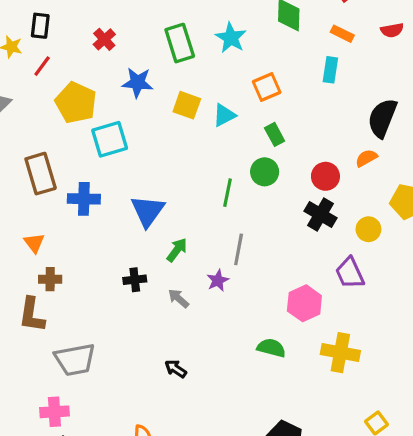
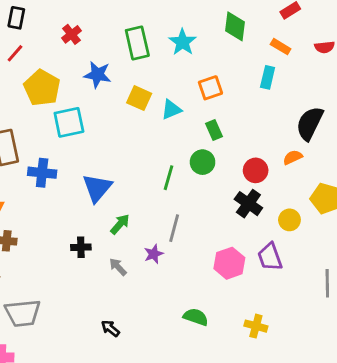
pink hexagon: (304, 303) -> (229, 263), moved
yellow cross: (340, 353) -> (256, 326), size x0.7

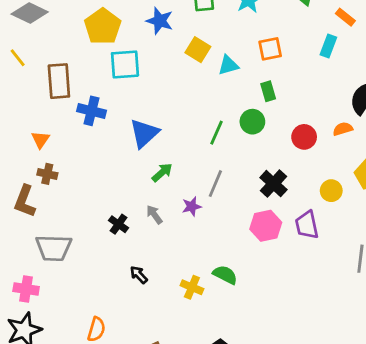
black cross: (248, 204) -> (273, 184), moved
black cross: (81, 247) -> (119, 224), moved, turned 30
yellow cross: (256, 326) -> (192, 287), moved

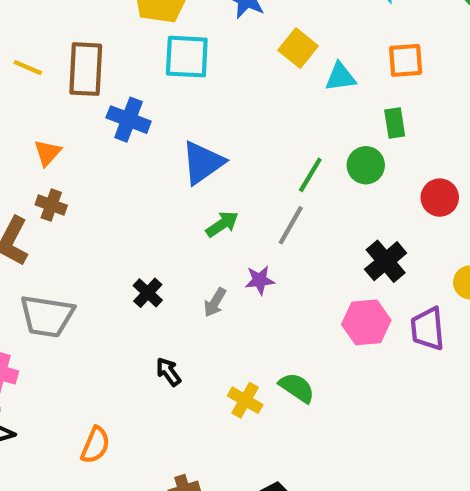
yellow line: (18, 58) -> (28, 68), moved, turned -36
gray line: (215, 184) -> (291, 225), moved
gray arrow: (154, 215) -> (215, 302), moved, turned -120

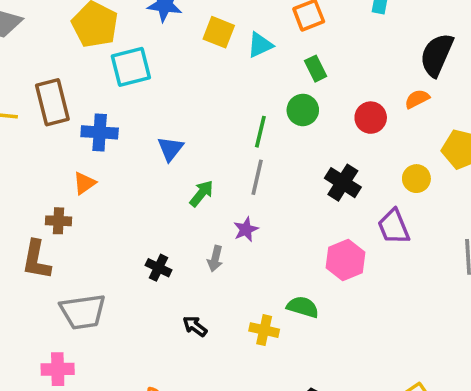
orange triangle: (47, 153) -> (84, 183), moved, turned 30
blue triangle: (203, 163) -> (170, 149), size x0.7
pink hexagon: (366, 322) -> (346, 260), moved

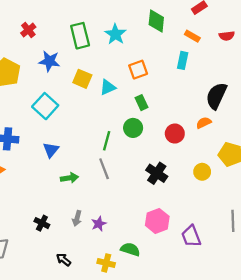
cyan square: (131, 67) -> (45, 106), moved, turned -35
gray line: (257, 177) -> (104, 169), turned -35
green arrow: (201, 193) -> (69, 178), turned 42
purple trapezoid: (394, 227) -> (191, 236), moved
purple star: (246, 229) -> (99, 224), moved

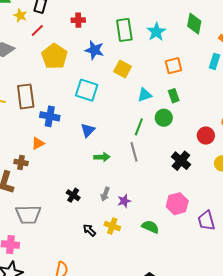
red cross: (28, 30) -> (78, 20), turned 32
cyan triangle: (108, 87) -> (145, 95), moved
cyan square: (45, 106) -> (87, 90), turned -30
red circle: (175, 134) -> (206, 136), moved
yellow cross: (106, 263) -> (112, 226), moved

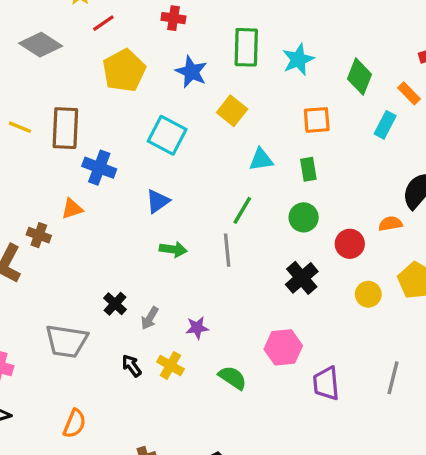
green diamond: (194, 24) -> (359, 77), moved
green circle: (164, 118) -> (304, 217), moved
gray arrow: (105, 194) -> (150, 318), moved
gray trapezoid: (28, 214) -> (66, 341), moved

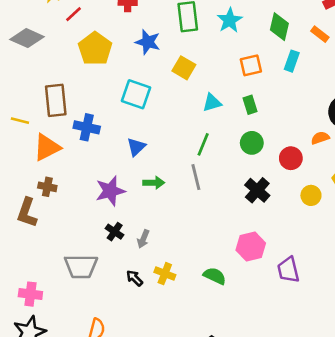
cyan rectangle: (385, 125) -> (292, 61), moved
yellow line: (20, 127) -> (20, 121), moved
orange triangle: (72, 209) -> (47, 147), moved, size x1.6
purple star: (197, 328) -> (110, 191), moved, size x1.6

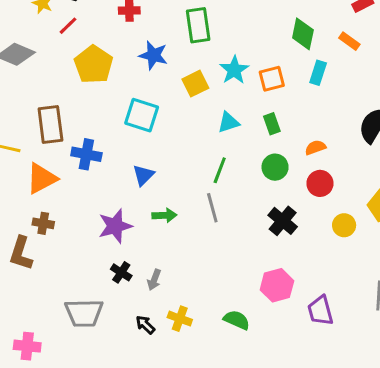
cyan star: (230, 20) -> (234, 70), moved
yellow square: (184, 68) -> (195, 84), turned 35
orange semicircle: (320, 138) -> (315, 148), moved

